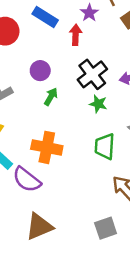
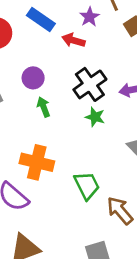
red arrow: (76, 35) -> (73, 40), turned -78
green arrow: (51, 97) -> (44, 107), turned -54
green trapezoid: (105, 146) -> (87, 185), moved, turned 148

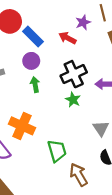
blue rectangle: (41, 19) -> (33, 37), moved

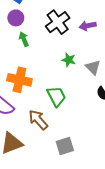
green star: (73, 100) -> (69, 60), moved
brown arrow: (79, 175) -> (38, 120), moved

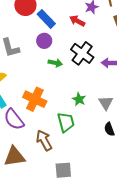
black cross: (58, 22) -> (82, 53), turned -30
green arrow: (24, 39) -> (55, 63), moved, turned 112
green star: (69, 60) -> (79, 99), moved

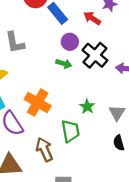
purple circle: (44, 41) -> (70, 42), moved

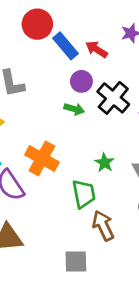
red arrow: (92, 18) -> (97, 49), moved
brown arrow: (44, 149) -> (103, 226), moved

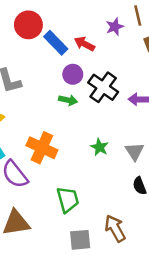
green trapezoid: (84, 194) -> (68, 200), moved
brown arrow: (103, 226) -> (115, 228), moved

